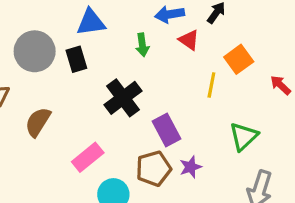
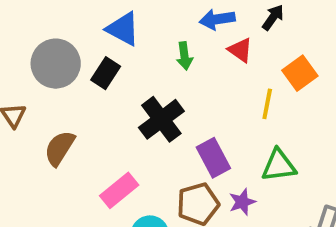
blue triangle: (91, 22) -> (123, 29), turned 36
black rectangle: (76, 59) -> (106, 73), turned 50
green triangle: (244, 136) -> (279, 165), moved, turned 36

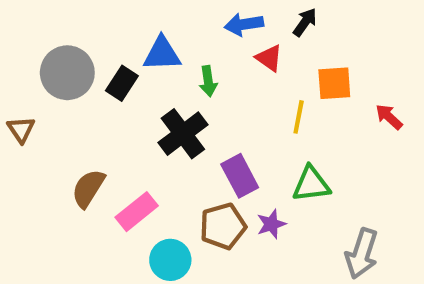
blue triangle: (123, 29) -> (162, 54), moved, turned -30
green arrow: (184, 56) -> (208, 81), moved
orange square: (300, 73) -> (334, 83), turned 32
brown semicircle: (60, 148) -> (88, 188), moved

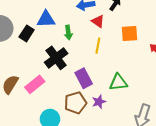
yellow line: (299, 117) -> (98, 46), moved
pink rectangle: (137, 212) -> (35, 84), moved

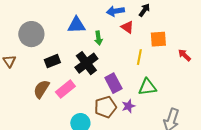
black rectangle: (27, 33) -> (52, 61), moved, turned 35
yellow line: (98, 46) -> (139, 57), moved

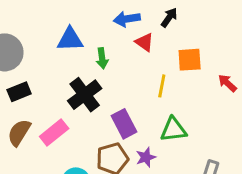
black rectangle: (52, 61) -> (19, 92), moved

